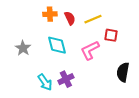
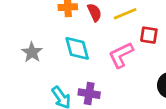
purple cross: (66, 79) -> (89, 94), turned 35

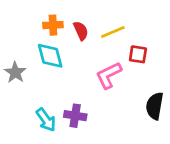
cyan diamond: (77, 48) -> (50, 56), moved

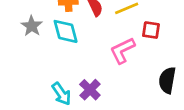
gray star: (15, 72) -> (32, 26), moved
purple cross: (75, 116) -> (90, 90), turned 35

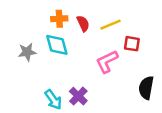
gray star: (32, 26) -> (27, 52), moved, turned 30

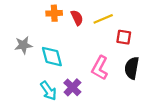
cyan diamond: (57, 45) -> (52, 57), moved
pink L-shape: (107, 62) -> (100, 68), moved, turned -35
black semicircle: (146, 88) -> (132, 68), moved

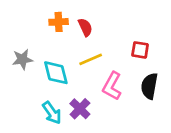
yellow line: (103, 19) -> (91, 59), moved

